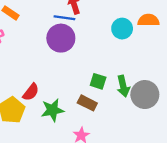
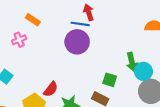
cyan circle: (122, 29) -> (143, 71), moved
green arrow: (123, 86) -> (132, 62), moved

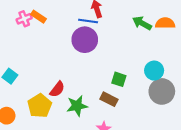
pink cross: (19, 40) -> (24, 19), moved
green arrow: (132, 62) -> (142, 23), moved, turned 132

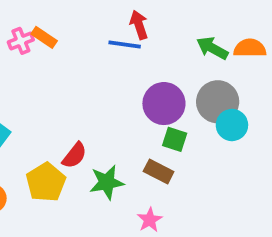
purple circle: (85, 40) -> (164, 104), moved
gray circle: (162, 91) -> (218, 102), moved

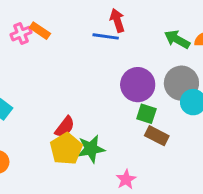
brown rectangle: (159, 172) -> (157, 136), moved
yellow pentagon: (46, 182) -> (66, 149), moved

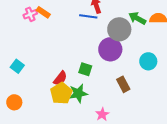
gray circle: (181, 83) -> (119, 29), moved
green square: (146, 114) -> (85, 69), moved
brown rectangle: (157, 136) -> (123, 84), turned 35

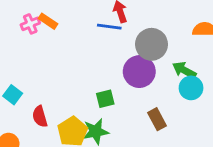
green arrow: (137, 18) -> (184, 70), moved
green square: (85, 69) -> (105, 99), turned -32
red semicircle: (60, 78) -> (40, 117), moved, turned 126

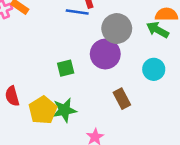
green arrow: (184, 70) -> (158, 30), moved
green square: (105, 99) -> (66, 68), moved

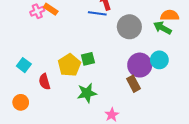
purple circle: (105, 54) -> (140, 65), moved
yellow pentagon: (43, 110) -> (69, 65), moved

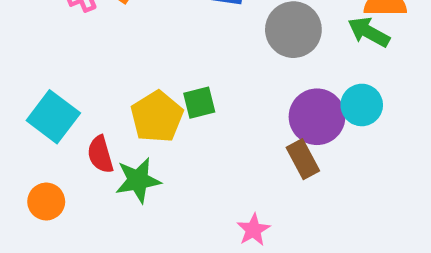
cyan square: (24, 65) -> (53, 117), size x1.5
green star: (87, 93) -> (138, 180), moved

